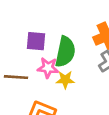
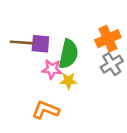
brown line: (16, 77) -> (21, 42), moved

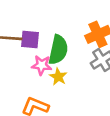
yellow star: (68, 81) -> (58, 77), turned 30

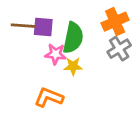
yellow star: (58, 77) -> (73, 66), turned -30

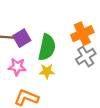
purple square: (43, 27) -> (22, 38), turned -36
pink star: (56, 54) -> (17, 67), moved

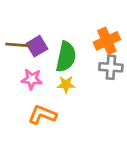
gray cross: (86, 56) -> (111, 67), turned 36

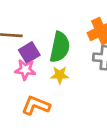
purple square: (37, 46) -> (29, 52), moved

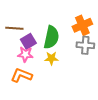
orange L-shape: (36, 105) -> (21, 75), moved

